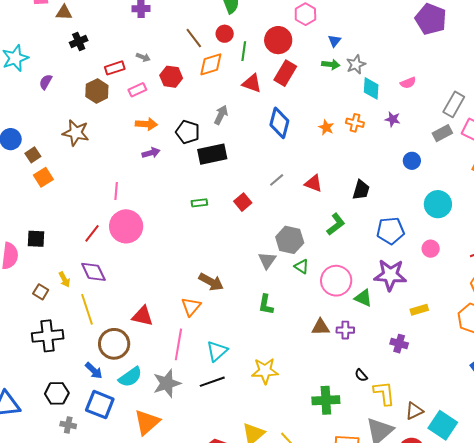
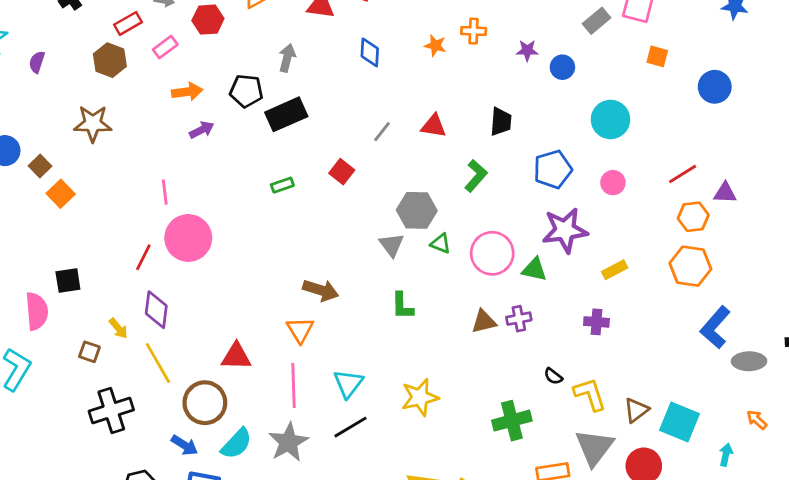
purple star: (393, 119) -> (527, 50), moved
blue diamond: (279, 123) -> (370, 52), size x0.7
purple diamond: (93, 272) -> (156, 310), turned 44

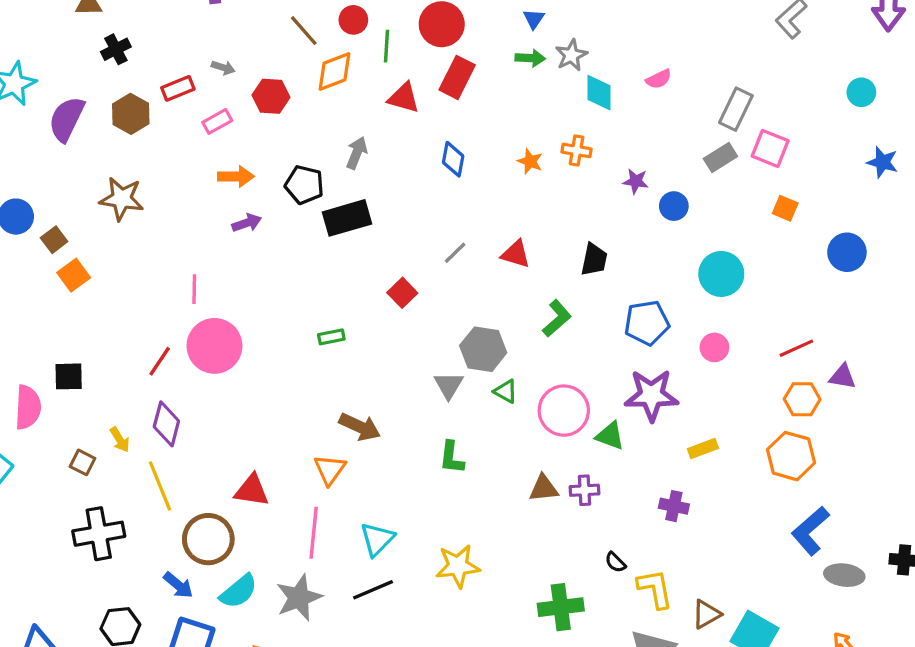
brown hexagon: (110, 60) -> (131, 114), moved
purple semicircle: (37, 62) -> (67, 119), size x1.8
green rectangle: (282, 185) -> (331, 337), moved

